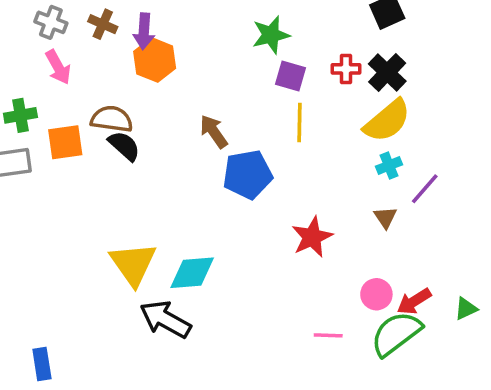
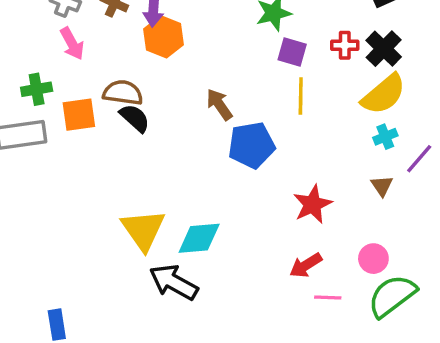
red arrow: (414, 301) -> (306, 265), moved

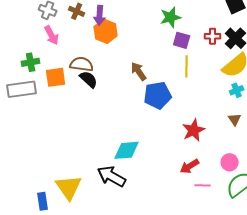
yellow triangle: (143, 230) -> (69, 187), moved

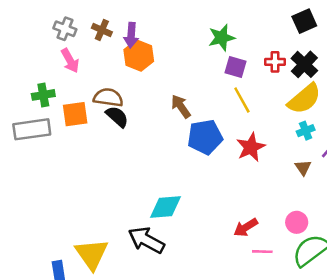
yellow line: (187, 66) -> (242, 100), turned -30
red star: (194, 130) -> (251, 147), moved

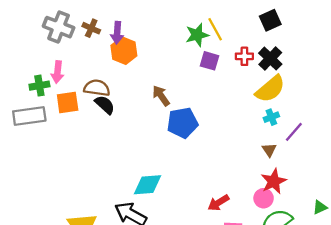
gray cross: (65, 29) -> (59, 27), size x1.5
pink arrow: (70, 61) -> (57, 72), moved, turned 35
yellow line: (242, 100) -> (215, 29), moved
red star: (251, 147) -> (274, 181), moved

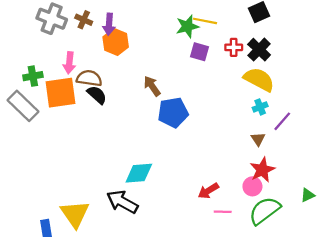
yellow line: (215, 29) -> (205, 21), turned -50
pink arrow: (57, 72) -> (69, 63), moved
yellow semicircle: (270, 89) -> (259, 79), turned -112
orange square: (68, 102) -> (61, 93), size x1.4
gray rectangle: (29, 116) -> (23, 106), turned 52

